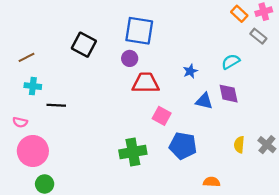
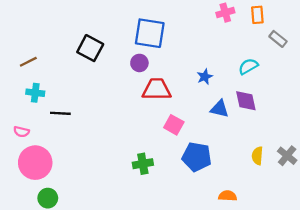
pink cross: (264, 12) -> (225, 13), moved
orange rectangle: (239, 14) -> (257, 15), turned 42
green cross: (133, 152) -> (143, 164), size x0.7

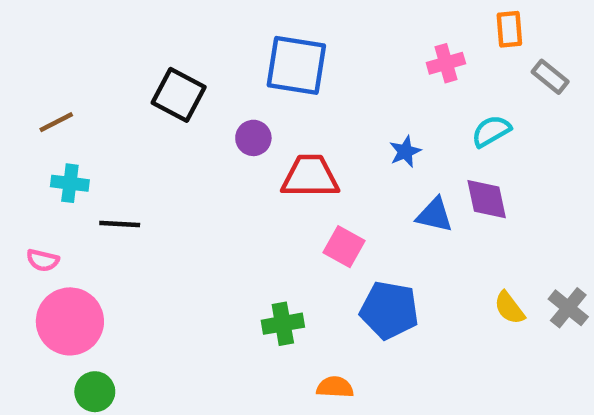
pink cross: (225, 13) -> (446, 63), moved
purple circle: (139, 63) -> (253, 138), moved
yellow semicircle: (257, 156) -> (509, 308), turned -42
orange semicircle: (228, 196) -> (335, 387), moved

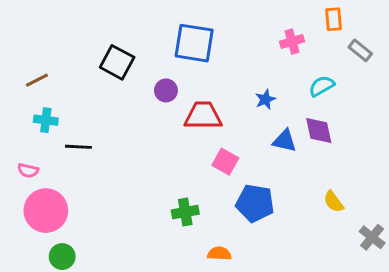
gray cross: (568, 308) -> (372, 237), moved

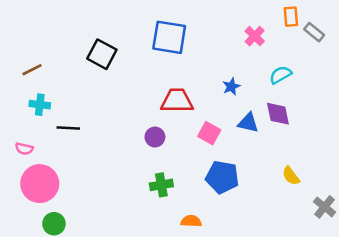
pink cross: (292, 42) -> (255, 36), turned -30
gray rectangle: (360, 50) -> (314, 32), moved
purple circle: (166, 90) -> (155, 137), moved
pink square: (225, 162) -> (209, 133), moved

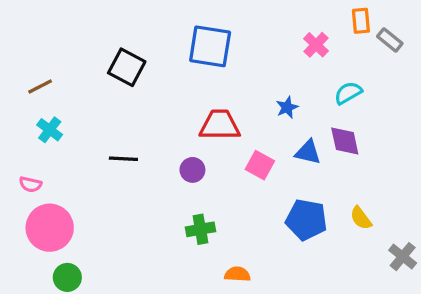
cyan cross: (40, 105) -> (50, 130), turned 30
black line: (68, 128) -> (123, 159), moved
blue pentagon: (222, 177) -> (306, 220), moved

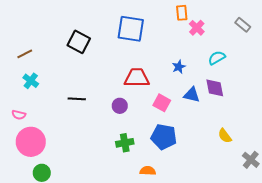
orange rectangle: (361, 21) -> (182, 13), moved
blue pentagon: (306, 220) -> (164, 137), moved

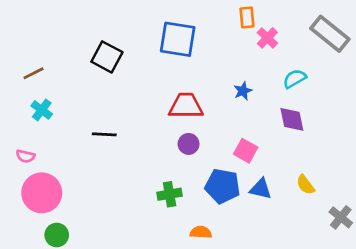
gray rectangle: (243, 25) -> (330, 34), size x1.8
blue triangle: (192, 95) -> (261, 189), moved
pink square: (162, 103) -> (246, 151), moved
purple circle: (120, 106) -> (189, 144), moved

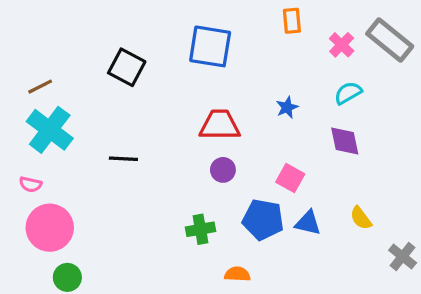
pink cross: (267, 38) -> (342, 45), moved
cyan cross: (42, 110) -> (50, 130), size x1.8

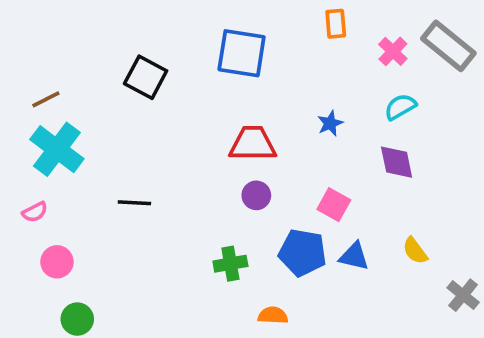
black line: (123, 159) -> (134, 203), moved
pink semicircle: (30, 184) -> (35, 212), turned -40
pink circle: (50, 228) -> (57, 262), size x0.6

